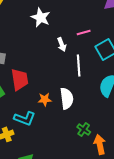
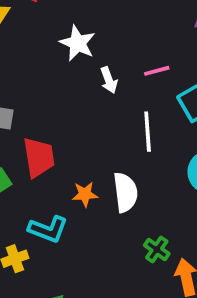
white arrow: (62, 44) -> (109, 80), moved

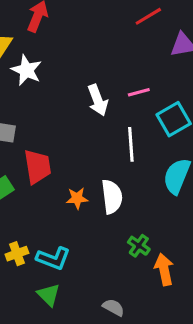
white star: (78, 43) -> (26, 70), moved
white arrow: (109, 80) -> (98, 100), size x1.4
cyan L-shape: (48, 229) -> (53, 258), moved

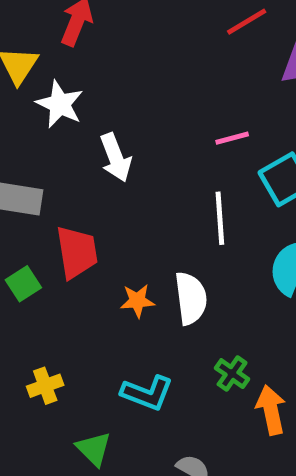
white arrow: (98, 100) -> (116, 158), moved
cyan L-shape: (53, 258) -> (147, 393), moved

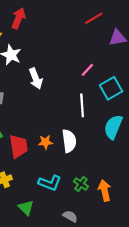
pink line: (232, 138) -> (87, 70), turned -32
red trapezoid: (77, 252) -> (19, 146), moved
green cross: (232, 374) -> (81, 184), moved

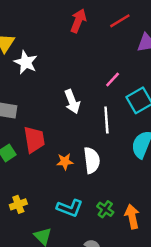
red arrow: (19, 18) -> (78, 21), moved
white arrow: (36, 79) -> (72, 102), moved
red trapezoid: (19, 146) -> (34, 139), moved

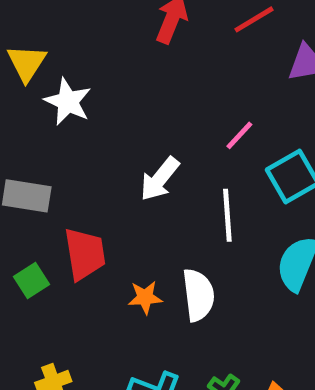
white arrow: (72, 102) -> (160, 179), turned 60

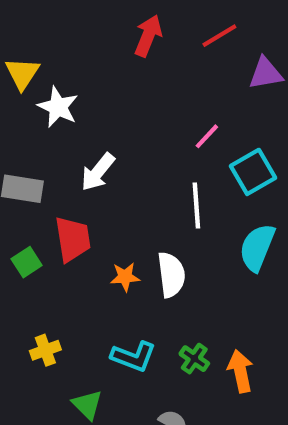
white arrow: (160, 179) -> (98, 172), moved

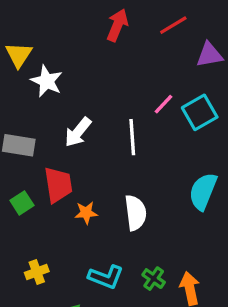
cyan square: (253, 172) -> (200, 112), moved
white line: (196, 206) -> (132, 137), moved
orange star: (125, 277) -> (86, 213), moved

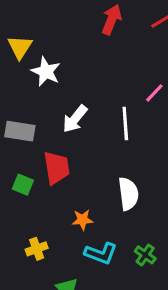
green square: (22, 203) -> (23, 185), turned -35
orange star: (86, 213) -> (83, 220), moved

